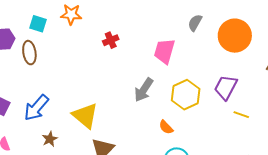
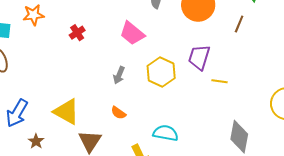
pink trapezoid: (164, 51) -> (132, 33), turned -56
gray arrow: (144, 90) -> (119, 75), size x0.7
orange semicircle: (166, 127) -> (118, 113), moved

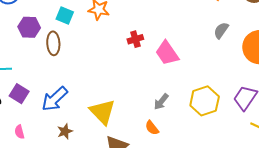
pink trapezoid: (132, 33) -> (167, 53), moved
gray arrow: (119, 75) -> (161, 102), moved

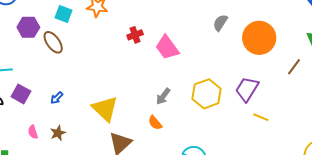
brown ellipse: (53, 43) -> (53, 42), turned -30
blue arrow: (55, 99) -> (57, 98), size x0.5
brown star: (65, 131) -> (58, 133), moved
pink semicircle: (19, 132) -> (33, 132), moved

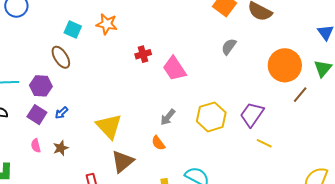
purple hexagon: (28, 27) -> (41, 86), moved
orange circle: (259, 38) -> (285, 65), moved
purple square: (21, 94) -> (37, 115), moved

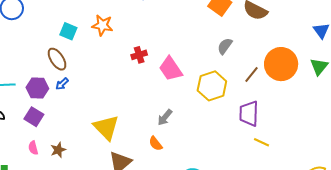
brown line: (300, 95) -> (252, 75), moved
blue arrow: (61, 113) -> (62, 84), moved
purple trapezoid: (252, 114) -> (249, 114), turned -32
yellow hexagon: (211, 117) -> (212, 86), moved

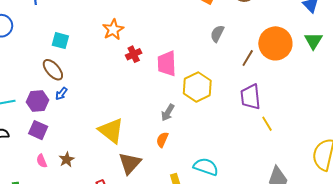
orange star: (102, 25) -> (113, 30), moved, turned -30
pink trapezoid: (171, 69) -> (167, 64), turned 40
yellow hexagon: (212, 86) -> (197, 87), moved
yellow line: (262, 142) -> (267, 124), turned 42
orange semicircle: (156, 144) -> (162, 140), turned 70

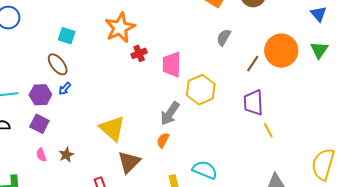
orange star: (113, 30) -> (120, 28), size x1.4
gray arrow: (168, 113) -> (170, 114), size x1.4

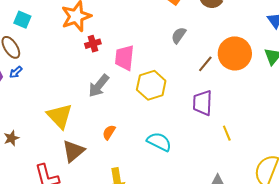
gray arrow: (170, 114) -> (99, 86), moved
yellow line: (268, 130) -> (227, 133), moved
cyan semicircle: (205, 170) -> (159, 142), moved

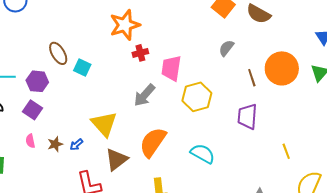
cyan square: (22, 20) -> (82, 68), moved
brown line: (205, 64) -> (252, 78), turned -60
blue arrow: (16, 72) -> (76, 145), moved
orange semicircle: (109, 132) -> (153, 142), size x2.0
yellow line: (227, 133) -> (286, 151), moved

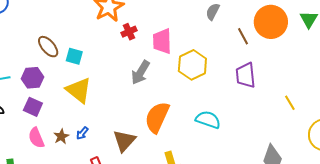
yellow triangle: (104, 124) -> (79, 90), moved
pink semicircle: (30, 141) -> (36, 138), size x1.5

